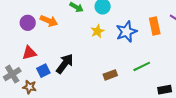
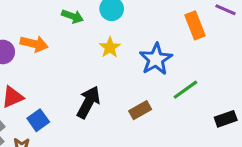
blue star: (126, 32) -> (156, 59), moved
black arrow: (65, 64) -> (88, 102), moved

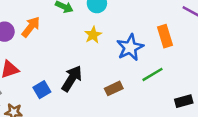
orange rectangle: (195, 25) -> (165, 36), moved
orange arrow: (34, 44) -> (31, 27), turned -70
blue square: (38, 120) -> (42, 90), moved

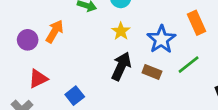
black arrow: (72, 79) -> (121, 66), moved
brown rectangle: (114, 88) -> (152, 72), moved, turned 54

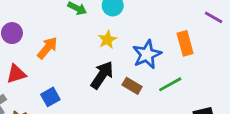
orange arrow: (55, 31) -> (47, 48), moved

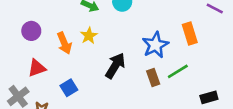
yellow star: (107, 40) -> (89, 36), moved
orange arrow: (47, 48) -> (64, 43), turned 120
brown rectangle: (132, 86) -> (153, 78), moved, turned 42

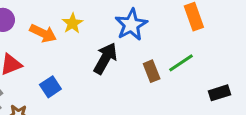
orange arrow: (64, 43) -> (43, 33), turned -40
blue star: (155, 45) -> (131, 25), moved

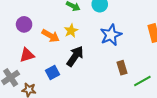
black arrow: (105, 58) -> (75, 56), moved
green line: (181, 63) -> (142, 81), moved

